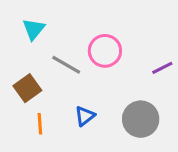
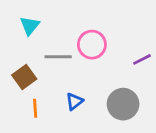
gray line: (66, 65) -> (58, 57), turned -30

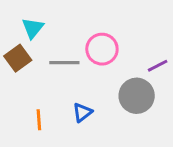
brown square: (24, 77) -> (18, 58), moved
gray circle: (123, 104) -> (137, 96), moved

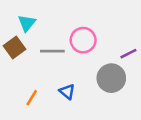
blue triangle: (82, 112) -> (67, 92), turned -42
orange line: (39, 120) -> (32, 98), turned 35

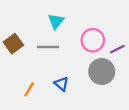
cyan triangle: (27, 23) -> (56, 21), moved
pink circle: (83, 40) -> (93, 40), moved

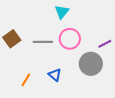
cyan triangle: (56, 21) -> (62, 12), moved
pink circle: (93, 40) -> (70, 39), moved

